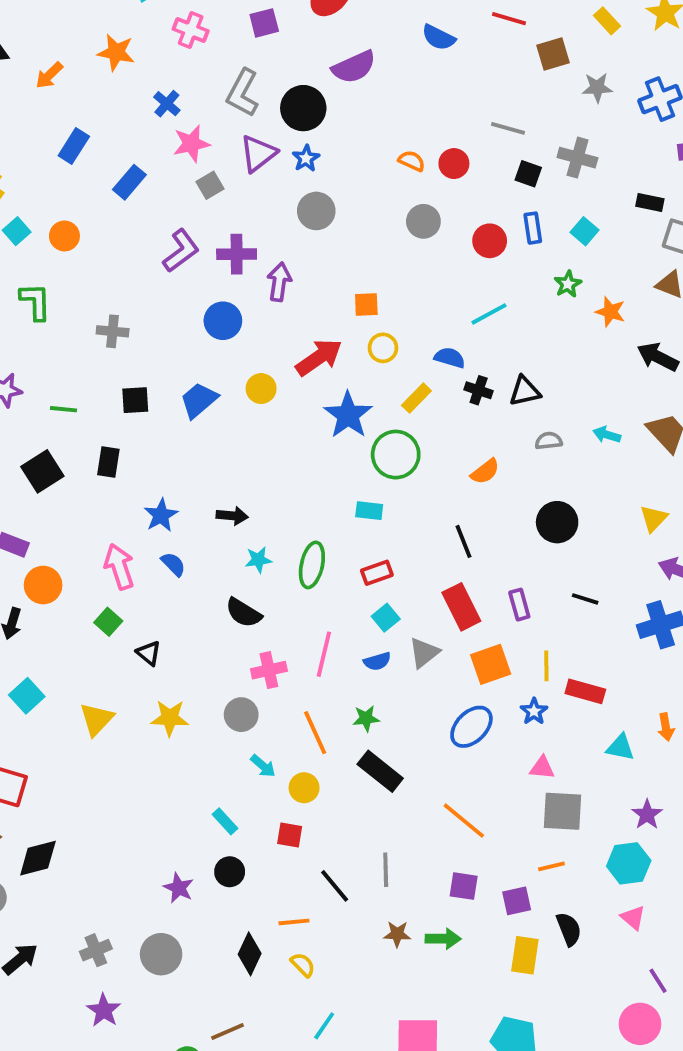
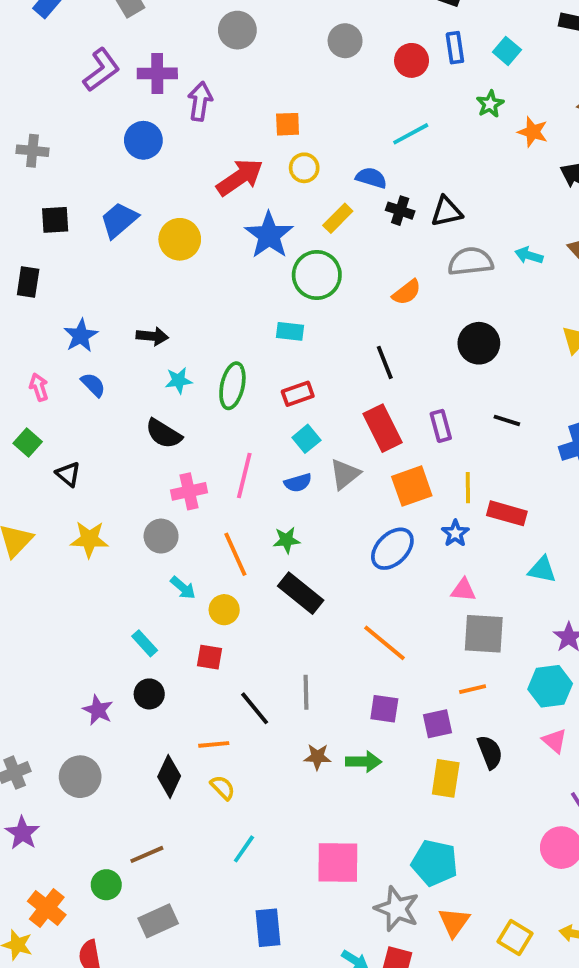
yellow circle: (261, 389) -> (180, 239), moved, size x1.4
gray semicircle: (549, 441) -> (470, 261), size x1.6
pink arrow: (119, 567) -> (39, 387), size x0.6

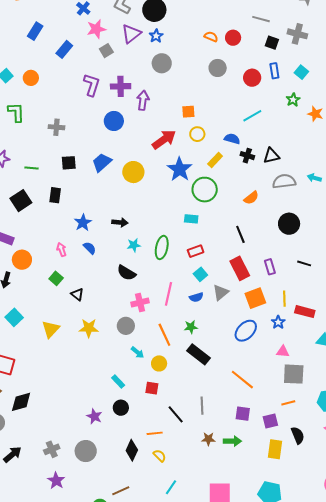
purple L-shape: (101, 70) -> (92, 85), turned -35

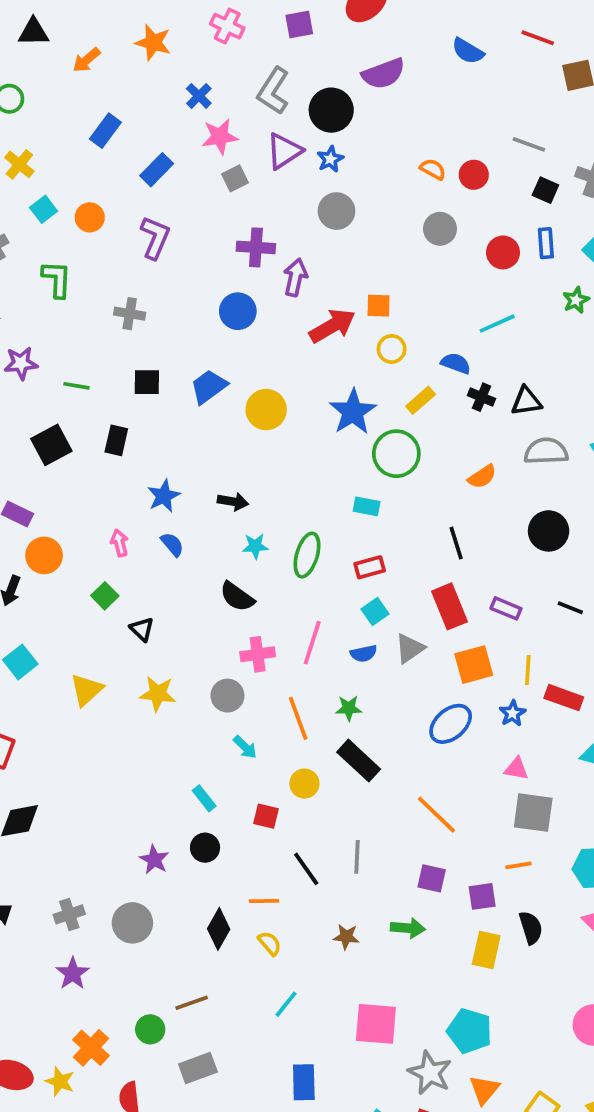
purple L-shape: (92, 85) -> (155, 238), moved
red arrow: (164, 139) -> (332, 326), moved
purple rectangle: (270, 267) -> (506, 608), turned -56
yellow circle: (159, 363) -> (304, 784), moved
brown star: (208, 439) -> (346, 937), moved

